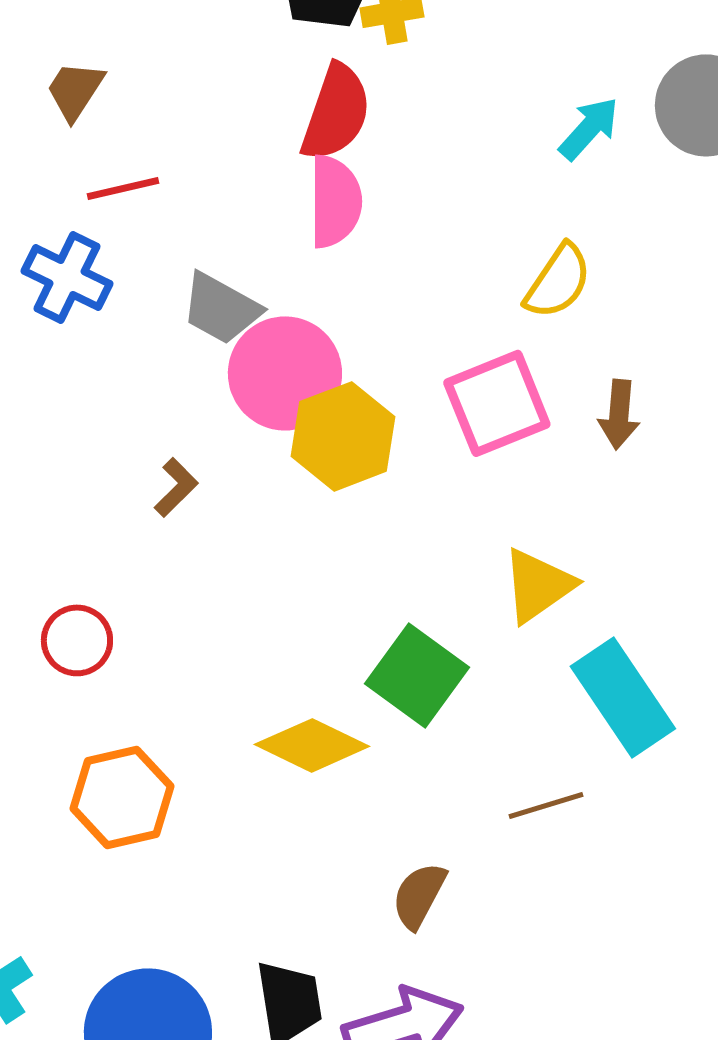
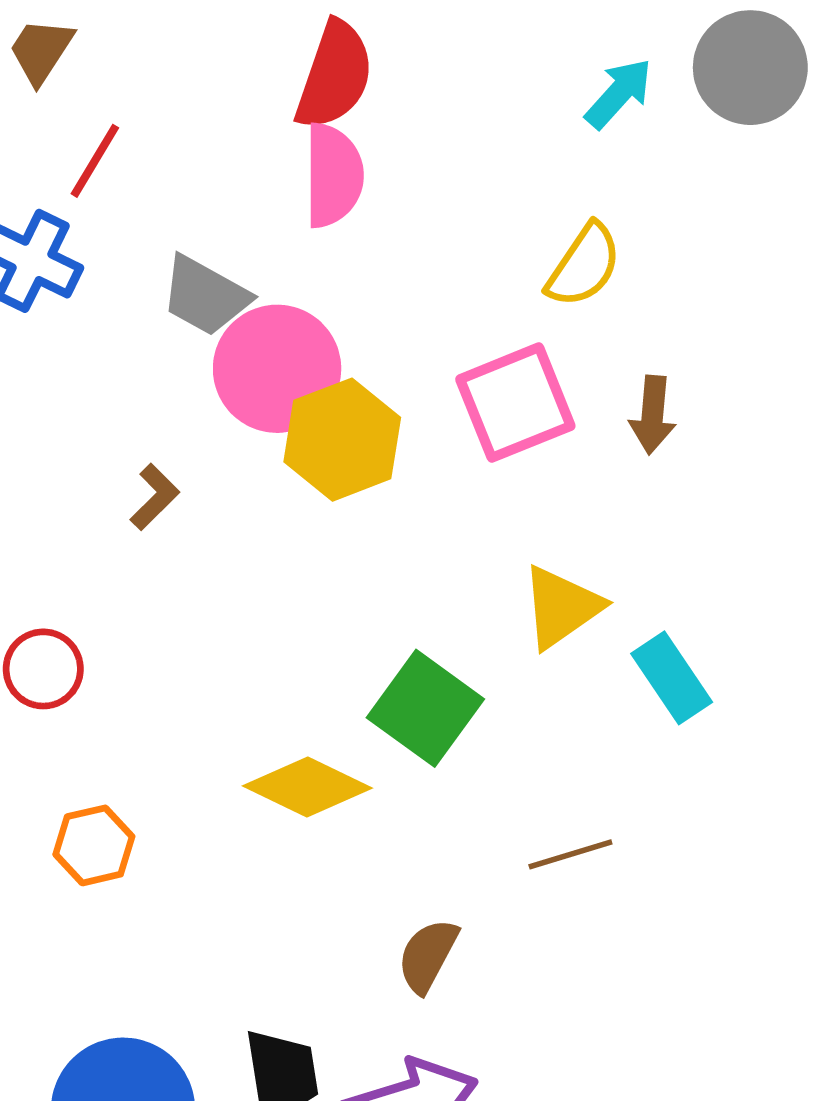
red line: (123, 188) -> (95, 161), turned -46
cyan rectangle: (623, 697) -> (672, 678), moved, size x0.7
orange hexagon: (122, 797) -> (94, 845), size x0.7

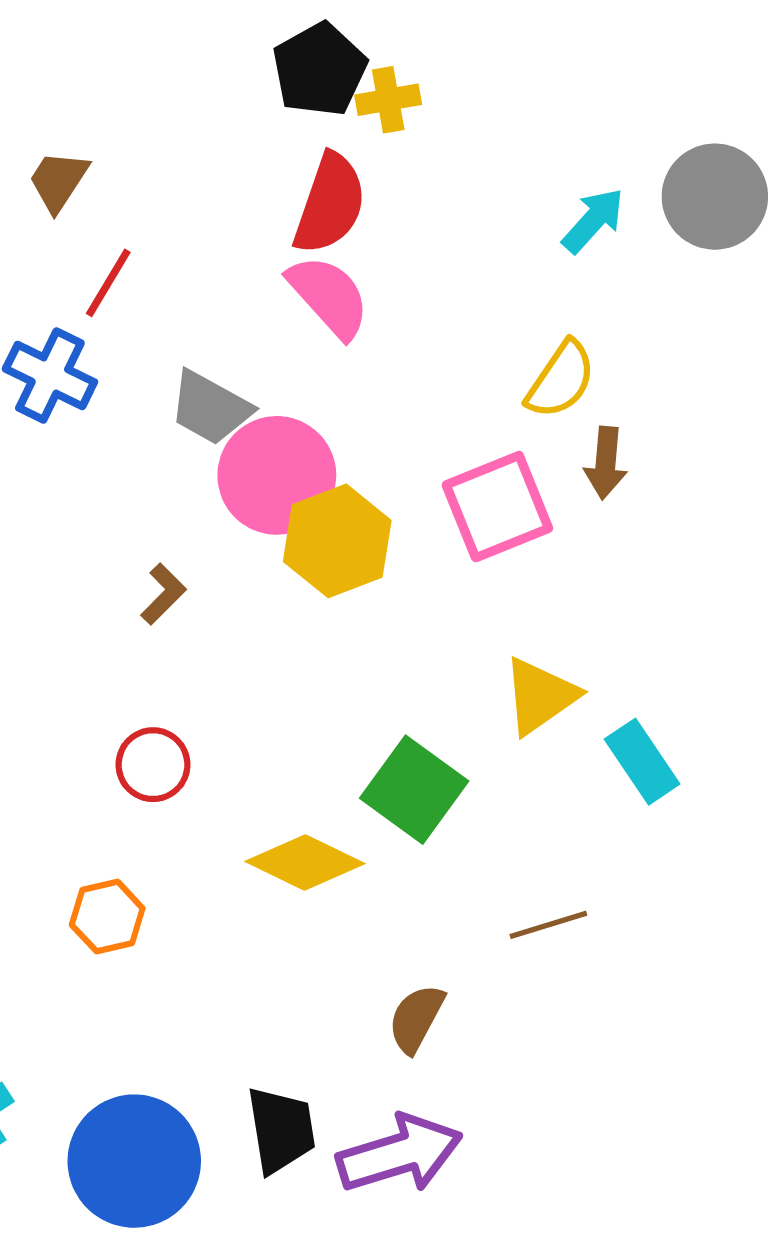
pink semicircle: (333, 175) -> (329, 296), turned -42
brown arrow: (653, 415) -> (606, 463), moved
red circle: (43, 669) -> (153, 765), moved

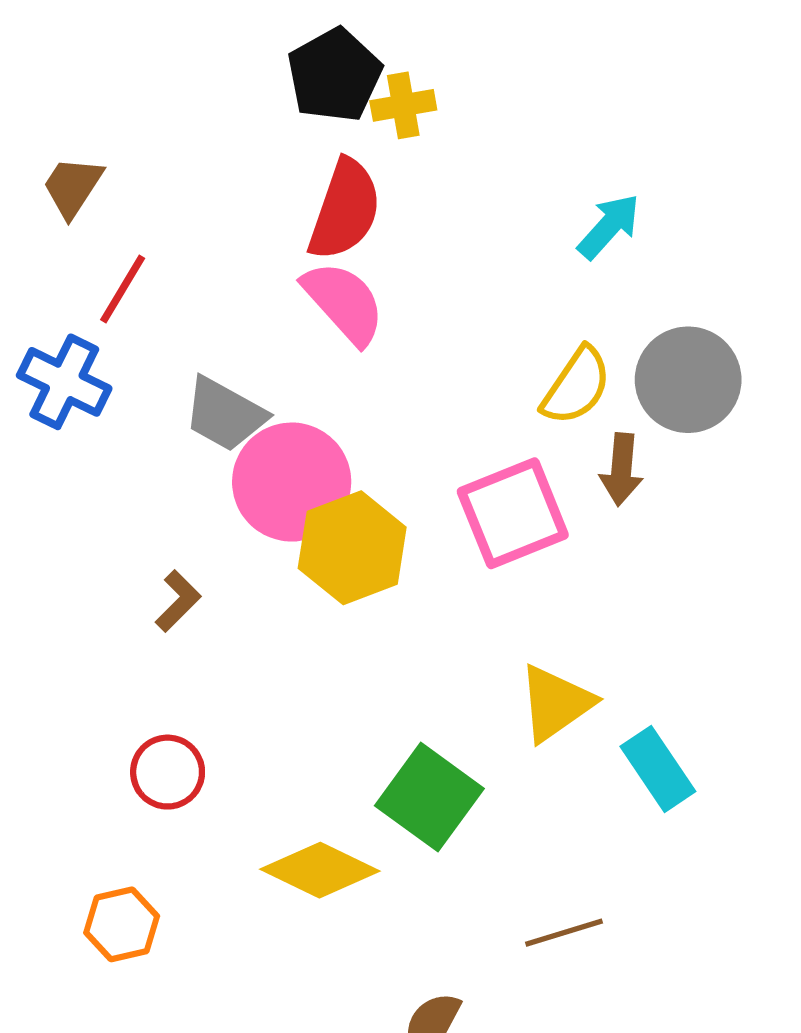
gray circle: (715, 197) -> (688, 380), moved

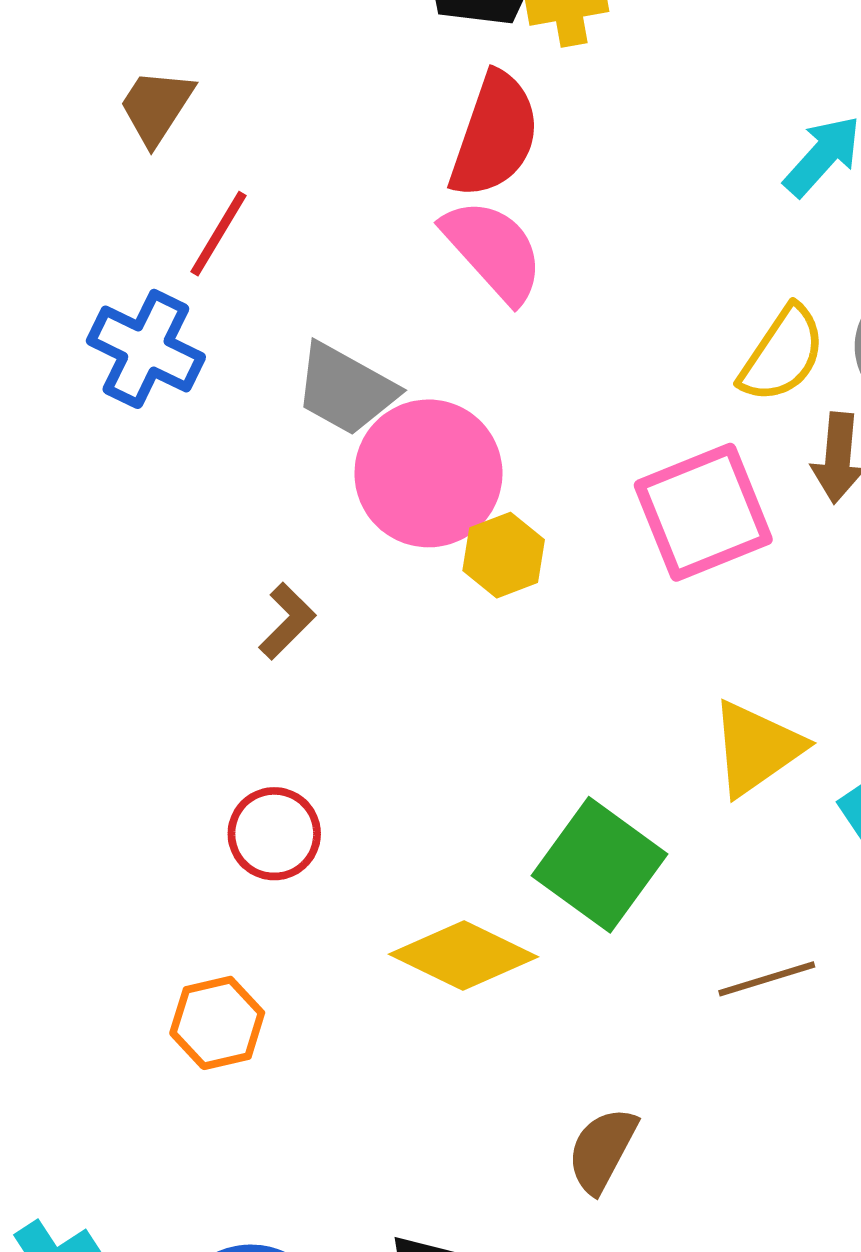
yellow hexagon: (352, 548) -> (504, 555), size x0.6
brown line: (564, 933) -> (767, 979), moved

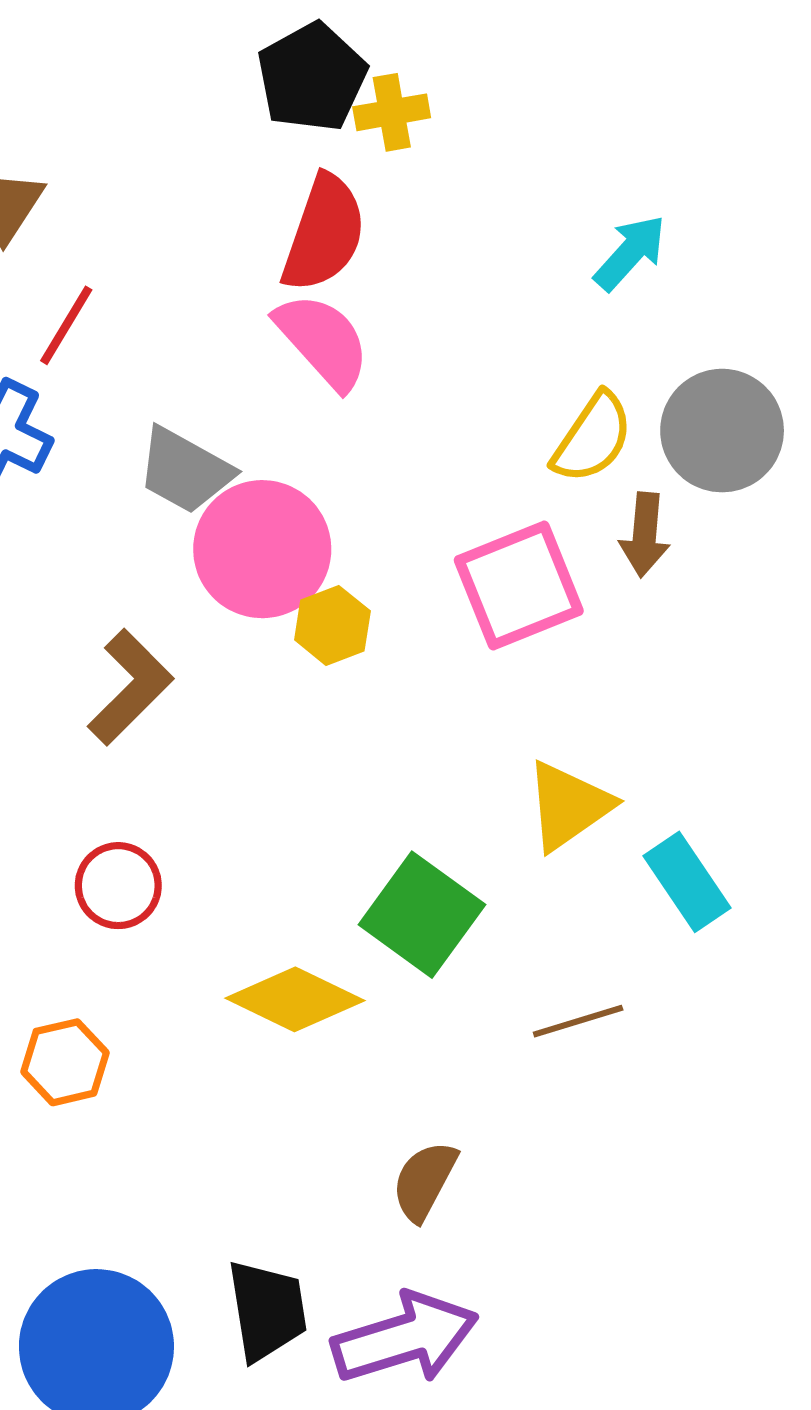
brown L-shape: (287, 621) -> (130, 687), size x1.6

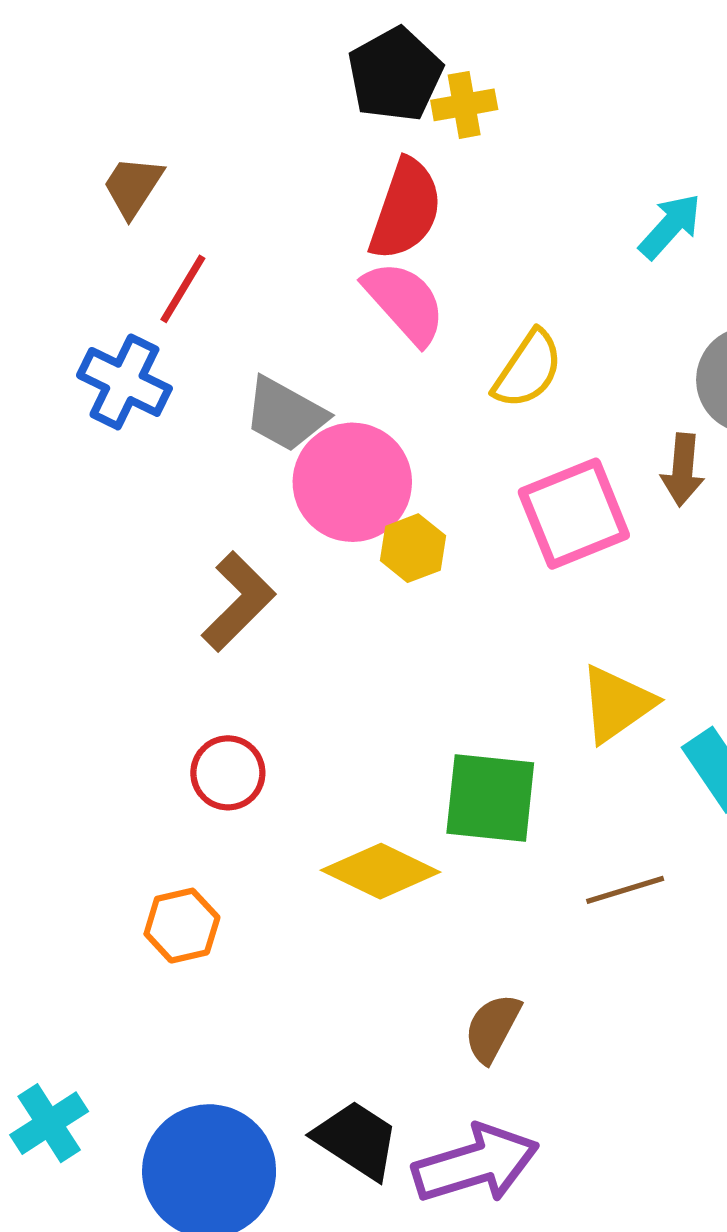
yellow semicircle: (593, 438) -> (528, 369), moved
green square: (422, 915) -> (490, 798), turned -30
black trapezoid: (267, 1310) -> (356, 1140), turned -48

